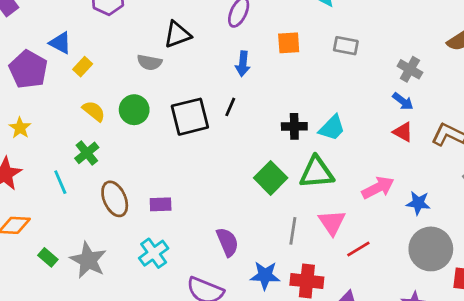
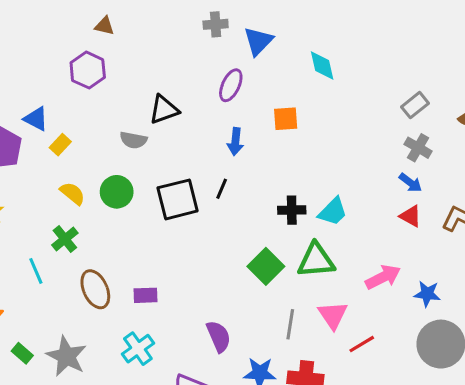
gray rectangle: (346, 46) -> (415, 105), moved, turned -50

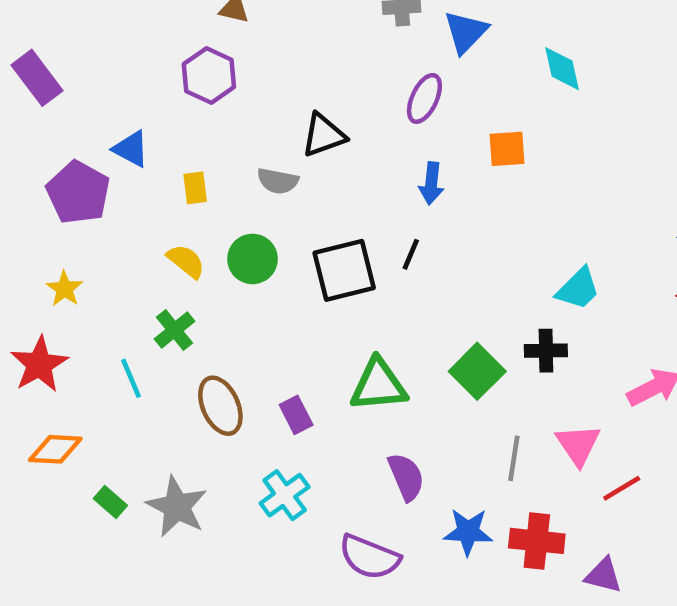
yellow rectangle: (60, 145) -> (195, 188), moved, turned -50
black cross: (292, 210) -> (546, 351), moved
green triangle: (316, 260) -> (379, 385), moved
purple rectangle: (146, 295) -> (296, 415), turned 65

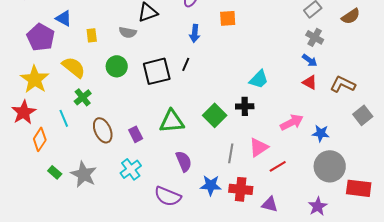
yellow semicircle: (186, 261) -> (74, 67), moved, size x1.4
yellow star: (64, 289) -> (35, 79), size x1.8
pink triangle: (578, 445) -> (259, 147), turned 30
orange diamond: (55, 449) -> (40, 139), moved, turned -60

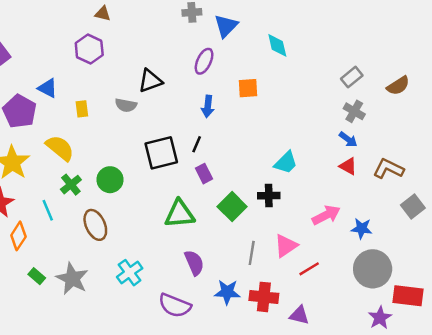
green circle: (117, 66) -> (110, 180), moved
purple rectangle: (136, 134) -> (204, 174), moved
purple star: (318, 206) -> (380, 318), moved

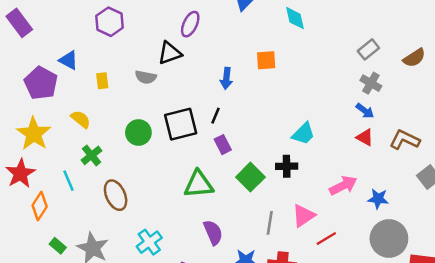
purple ellipse: (204, 61) -> (190, 24), moved
yellow semicircle: (60, 148) -> (81, 119), size x0.7
green circle: (110, 180) -> (138, 133), moved

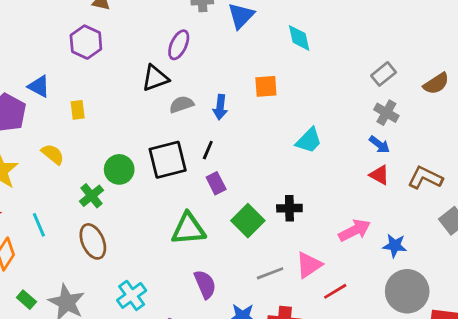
gray semicircle: (146, 77) -> (181, 104), moved, turned 150
cyan trapezoid: (303, 134) -> (309, 140), moved
green cross: (91, 155) -> (91, 196), moved
gray line: (270, 223) -> (270, 273), turned 60

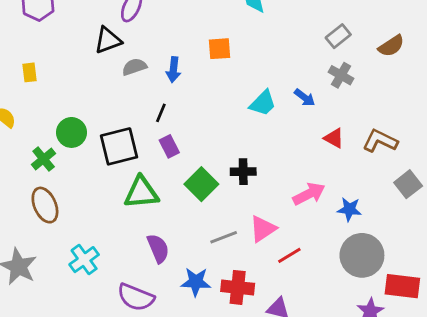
blue arrow: (379, 145) -> (305, 98), moved
black square: (168, 160) -> (119, 146), moved

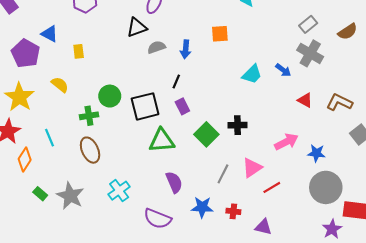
gray cross: (341, 75) -> (310, 53), size x1.4
green cross: (44, 159) -> (89, 116), turned 30
gray line: (224, 237) -> (223, 174), turned -42
red cross: (238, 287) -> (233, 211), size x0.6

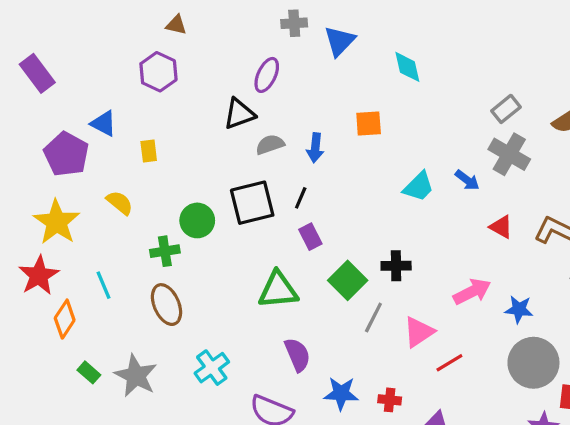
black square: (145, 106) -> (252, 203), moved
gray line: (223, 174) -> (373, 317), moved

